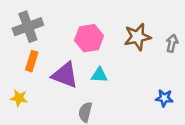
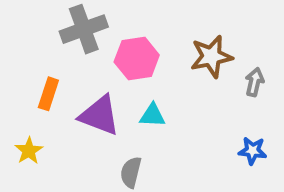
gray cross: (28, 27) -> (84, 29), moved
gray arrow: (172, 43) -> (254, 82), moved
yellow star: (19, 98) -> (29, 151), turned 30

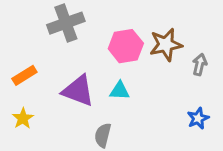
pink hexagon: (137, 58) -> (126, 46), moved
orange rectangle: (48, 94) -> (24, 75), moved, turned 40
blue star: (252, 151) -> (198, 118), turned -30

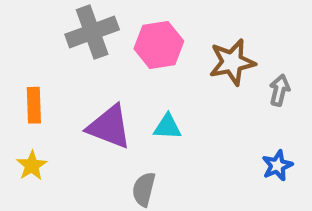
pink hexagon: (126, 46) -> (159, 45), moved
orange rectangle: (24, 75) -> (34, 105), turned -60

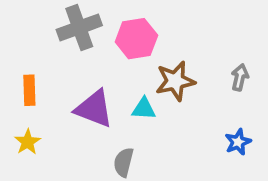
brown star: (232, 62) -> (175, 81), moved

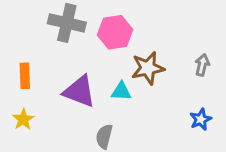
gray cross: (79, 28) -> (67, 23), turned 33

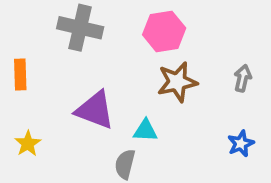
pink hexagon: (115, 32) -> (164, 31), moved
orange rectangle: (25, 76) -> (20, 74), moved
cyan triangle: (121, 91) -> (145, 131), moved

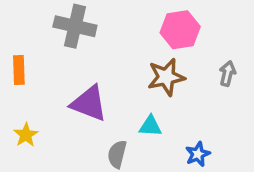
pink hexagon: (164, 31) -> (180, 30), moved
cyan triangle: (145, 131) -> (150, 126), moved
blue star: (241, 144) -> (198, 154), moved

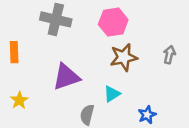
pink hexagon: (180, 30) -> (113, 22), moved
purple triangle: (89, 103) -> (66, 77), turned -40
cyan triangle: (150, 126) -> (112, 94), turned -36

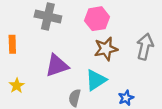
gray arrow: (169, 55) -> (145, 47), size x1.6
cyan triangle: (112, 94) -> (96, 80), size x1.5

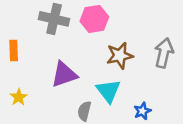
pink hexagon: (97, 19) -> (94, 19), moved
cyan triangle: (96, 80) -> (108, 91), turned -35

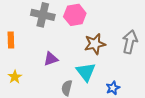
purple triangle: (64, 74) -> (51, 59), size x0.7

